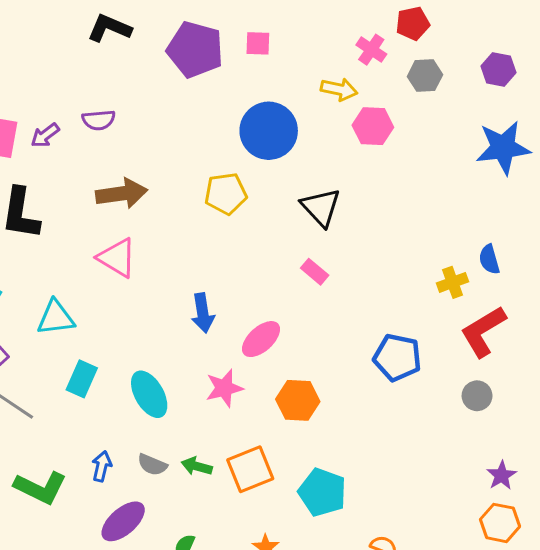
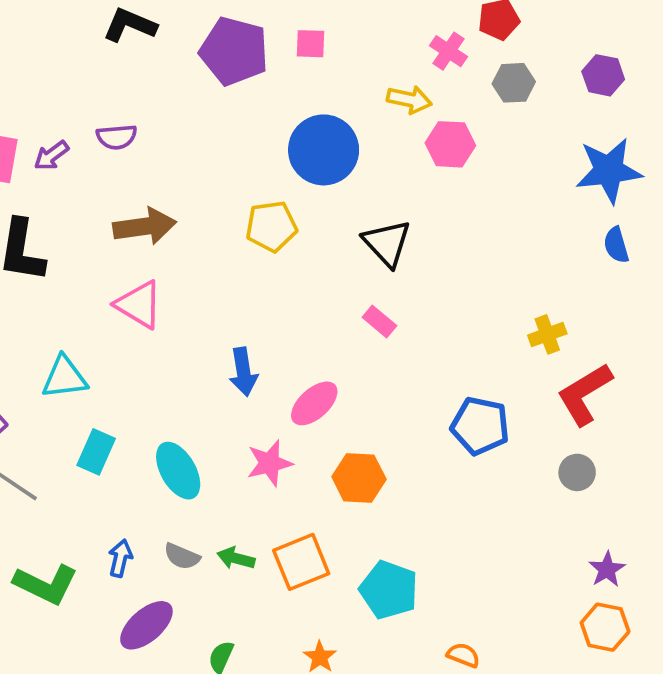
blue semicircle: (489, 259) -> (616, 245), moved

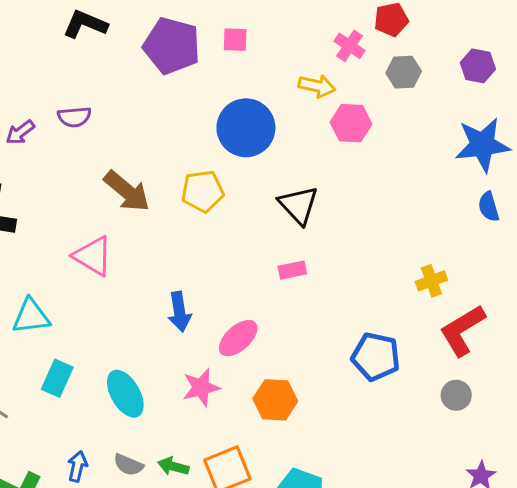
brown arrow: (145, 226) -> (127, 191), moved, turned 48
pink rectangle: (379, 321) -> (292, 270), turned -52

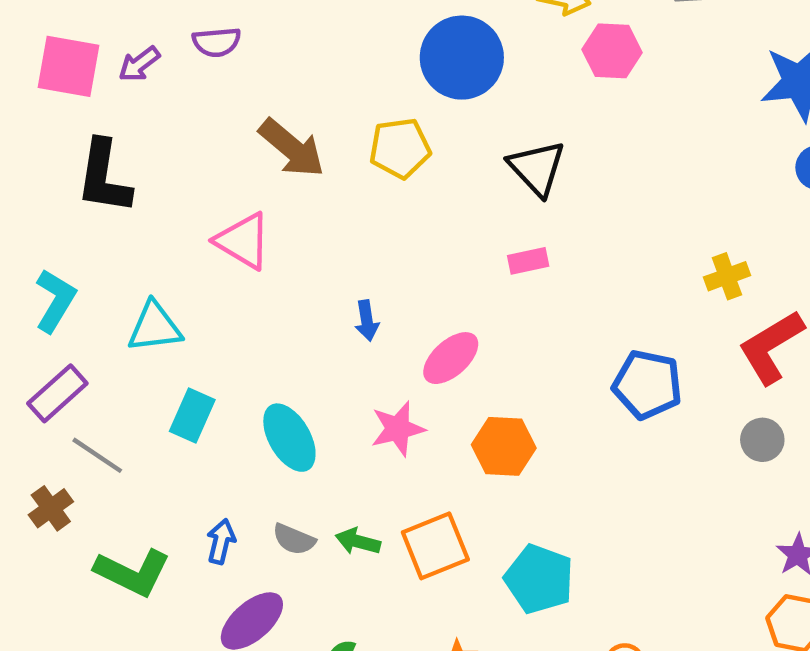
blue arrow: (179, 312) -> (367, 320), size x0.7

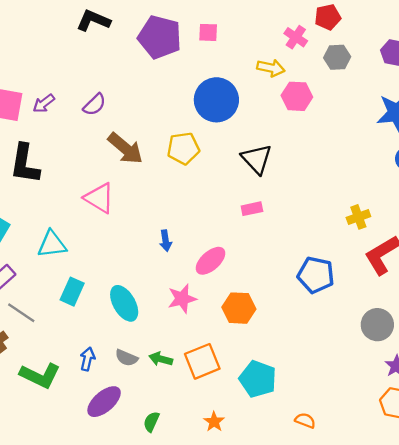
purple semicircle: (217, 42) -> (95, 105), moved, turned -40
gray circle: (762, 440) -> (377, 325), moved, size x1.4

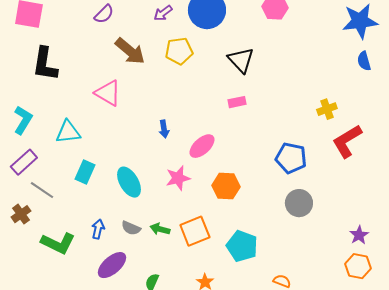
purple arrow: (44, 103) -> (163, 13), moved
gray circle: (377, 325) -> (299, 203), moved

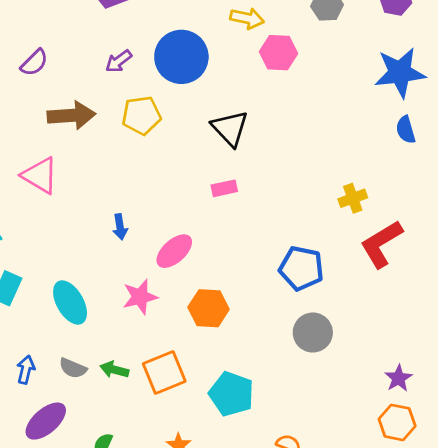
brown arrow: (130, 51) -> (71, 115), turned -44

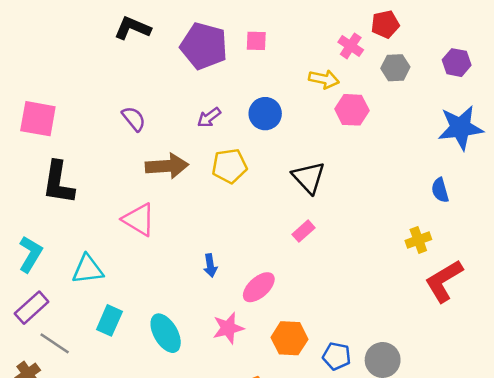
blue circle: (181, 57) -> (265, 114), size x0.7
purple semicircle: (34, 63) -> (134, 119), turned -84
blue semicircle: (406, 130) -> (440, 190), moved
pink rectangle: (224, 188) -> (303, 231), turned -30
blue pentagon: (301, 268) -> (337, 356), moved, size x0.7

